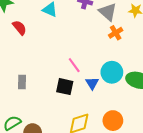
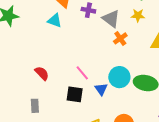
red semicircle: (19, 28) -> (42, 73), moved
gray rectangle: (22, 82) -> (35, 106), moved

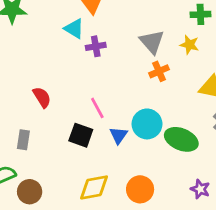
purple cross: (88, 10) -> (96, 46), moved, turned -32

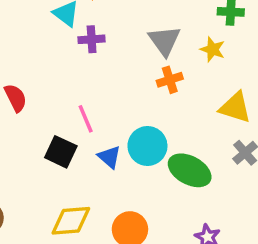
blue triangle: (119, 135) -> (109, 157), turned -30

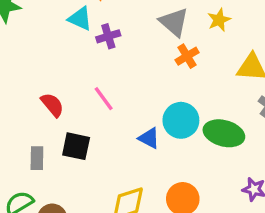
yellow star: (213, 49) -> (219, 20), turned -30
pink line: (86, 119) -> (104, 99), moved
black square: (61, 152) -> (76, 146), moved

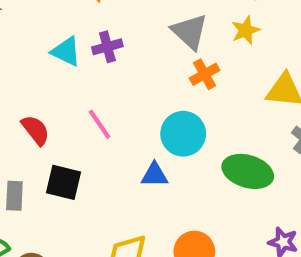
cyan triangle: (80, 19) -> (66, 51), moved
cyan circle: (181, 120) -> (183, 134), moved
blue triangle: (149, 138) -> (154, 175), turned -30

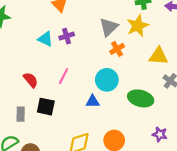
yellow star: (246, 30) -> (138, 26), size x1.5
gray triangle: (190, 32) -> (109, 27), turned 36
pink line: (100, 124) -> (64, 76), turned 63

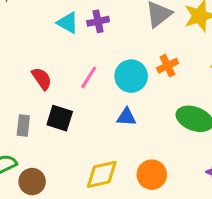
orange cross: (117, 49) -> (168, 66), moved
cyan circle: (107, 80) -> (131, 76), moved

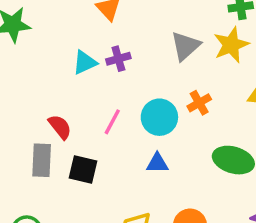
cyan triangle: (68, 23) -> (85, 62), turned -50
gray rectangle: (23, 125) -> (42, 160), moved, size x1.4

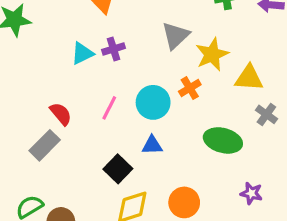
yellow star: (231, 45) -> (212, 54), moved
gray rectangle: (42, 160) -> (45, 145), turned 44
black square: (83, 169) -> (118, 169), moved, turned 32

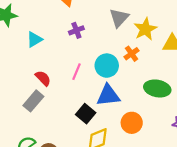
cyan triangle: (82, 53) -> (34, 39), moved
blue triangle: (152, 145) -> (108, 95), size x1.6
orange circle: (184, 202) -> (132, 123), moved

